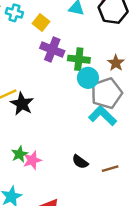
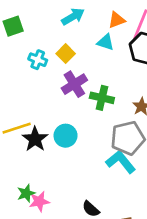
cyan cross: (14, 13) -> (38, 60), moved
purple cross: (52, 50) -> (74, 84), turned 30
cyan circle: (88, 78) -> (66, 136), moved

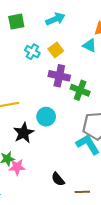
cyan arrow: (73, 17) -> (55, 19), moved
purple cross: (74, 84) -> (59, 76), turned 36
black star: (35, 139) -> (24, 133), moved

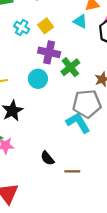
green cross: (80, 90) -> (70, 67), turned 30
cyan circle: (46, 117) -> (38, 79), moved

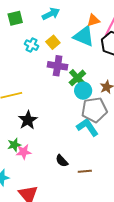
cyan triangle: (80, 21) -> (84, 36), size x1.6
cyan circle: (38, 79) -> (83, 91), moved

